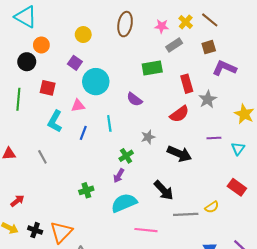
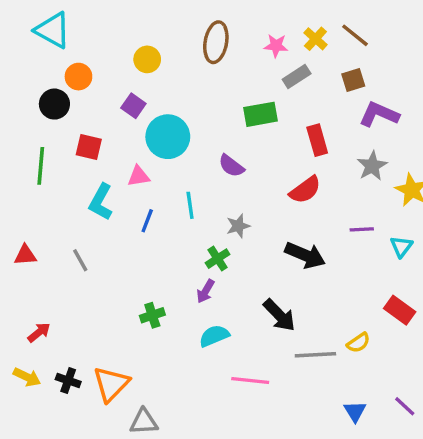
gray star: (208, 99) -> (372, 166), moved
gray star: (148, 137) -> (238, 226), moved
cyan semicircle: (124, 203) -> (214, 336), size x0.7

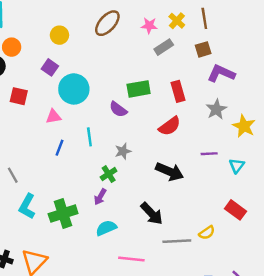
brown line: (355, 35) -> (204, 18), turned 42
brown ellipse: (216, 42) -> (107, 23), turned 32
green rectangle: (261, 114) -> (139, 89), moved
cyan L-shape: (101, 202) -> (27, 206), moved
green cross: (152, 315) -> (63, 214), size x1.6

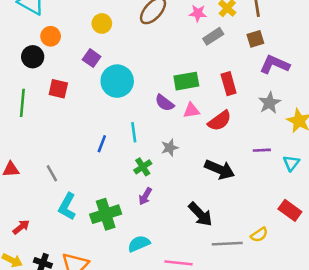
pink triangle: (53, 117) -> (191, 111), moved
green cross: (109, 174) -> (143, 167), moved
cyan semicircle: (106, 228) -> (139, 244), moved

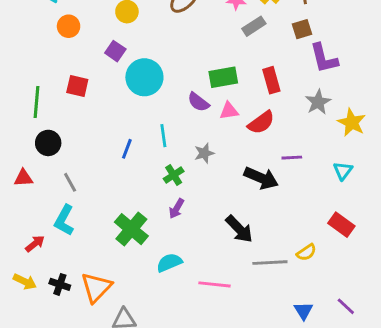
black circle: (33, 57) -> (48, 143), moved
purple L-shape: (275, 64) -> (324, 58), turned -128
purple line: (262, 150) -> (292, 158), moved
cyan L-shape: (67, 207) -> (64, 220), moved
green cross: (106, 214) -> (131, 229), turned -32

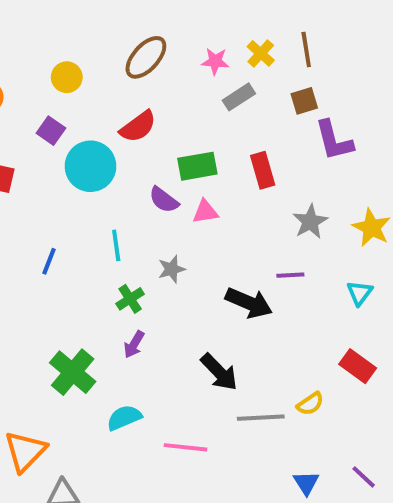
gray star: (318, 102) -> (310, 222), moved
red semicircle: (261, 123) -> (138, 127), moved
blue line: (127, 149) -> (49, 261), moved

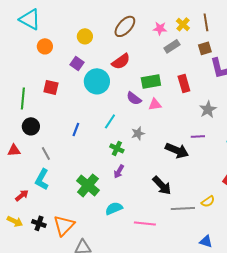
cyan line: (116, 245) -> (110, 121), turned 42
green cross: (130, 299) -> (117, 148), turned -32
blue triangle: (306, 483) -> (206, 241), turned -40

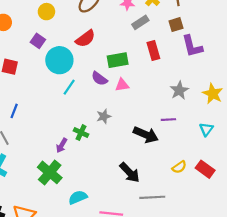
red rectangle: (184, 83) -> (153, 50), moved
cyan line: (110, 121) -> (69, 87), moved
blue line: (76, 129) -> (14, 111), moved
purple arrow: (119, 171) -> (62, 145), moved
yellow semicircle: (208, 201) -> (179, 167), moved

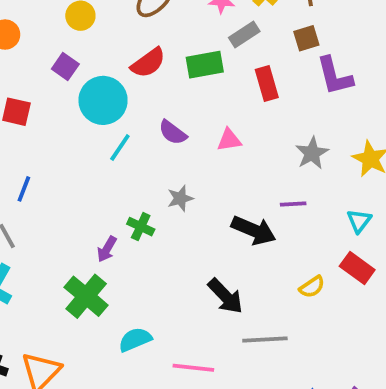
green rectangle: (118, 60) -> (205, 65), moved
pink triangle: (122, 85) -> (229, 140), moved
red rectangle: (205, 169) -> (357, 268), moved

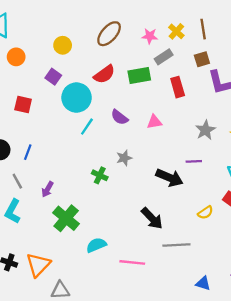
purple arrow: (107, 249) -> (47, 189), moved

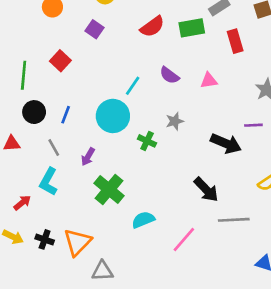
cyan circle: (77, 98) -> (113, 116), moved
red square: (23, 105) -> (60, 61), turned 30
pink line: (132, 262) -> (184, 239), turned -55

